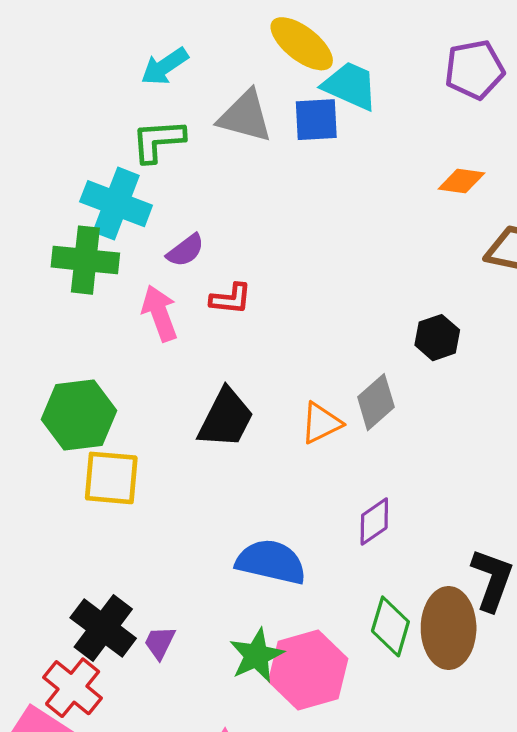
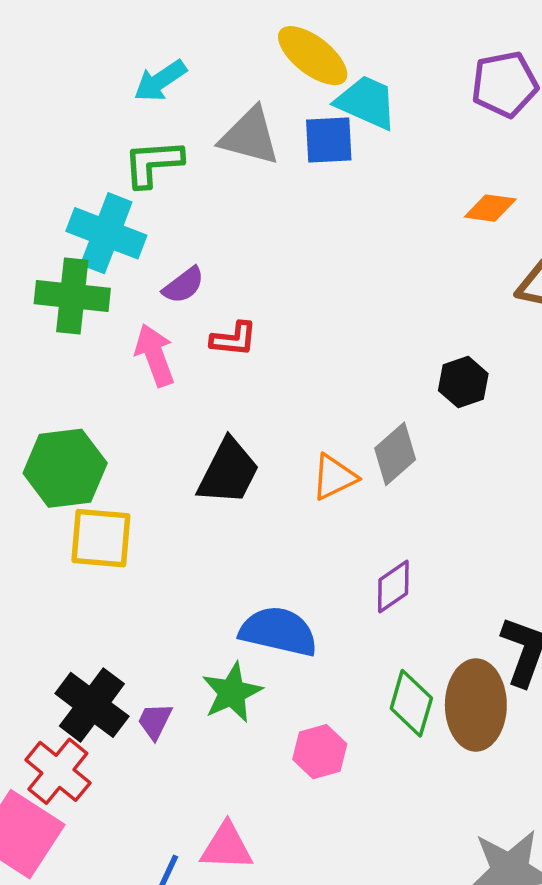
green star: (256, 655) -> (232, 692), moved
pink hexagon: (308, 670) -> (320, 752), size x0.6

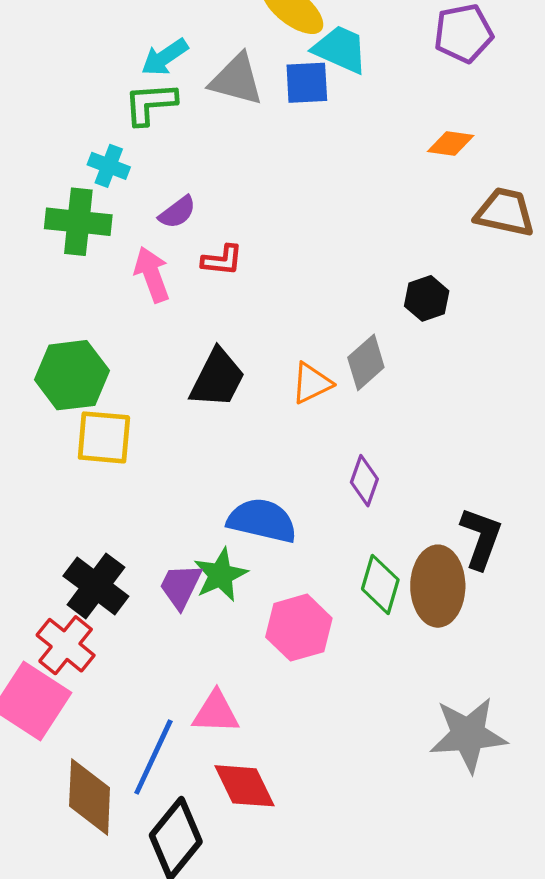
cyan arrow: (160, 81) -> (165, 57), moved
cyan cross: (106, 233) -> (109, 166), size x0.6
purple diamond: (393, 587) -> (364, 481), turned -36
purple trapezoid: (155, 721) -> (181, 586), moved, size x1.4
pink hexagon: (320, 752) -> (299, 628), size x1.4

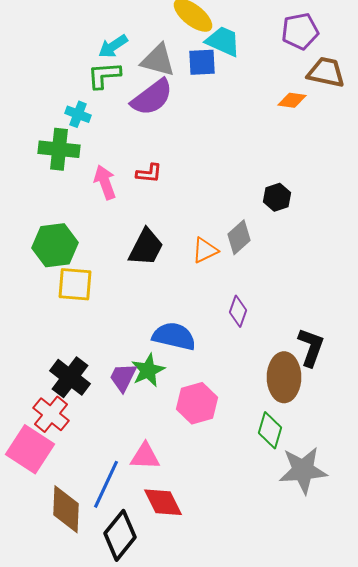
purple semicircle: (177, 212) -> (152, 97), moved, size x1.8
brown trapezoid: (505, 212) -> (326, 72), moved
green diamond: (380, 584) -> (270, 430), moved

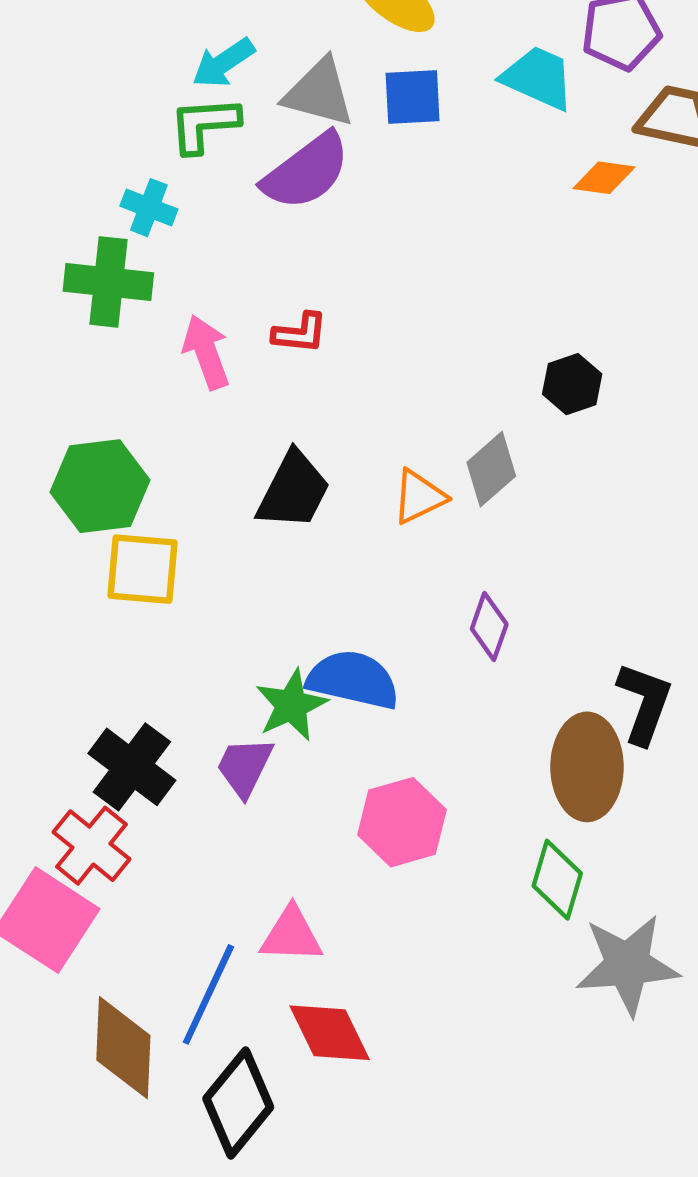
cyan trapezoid: (223, 41) -> (538, 78), moved
green star: (148, 370) -> (291, 705), moved

